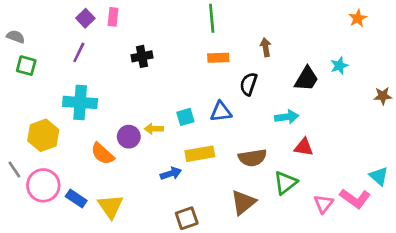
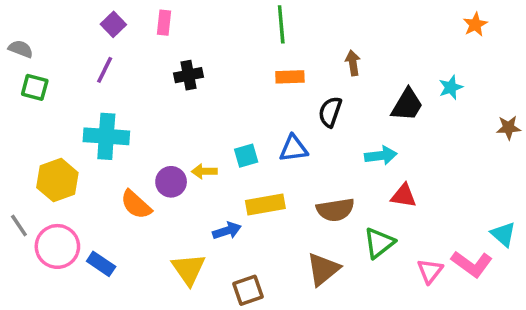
pink rectangle: (113, 17) -> (164, 23), moved
yellow triangle: (110, 206) -> (189, 269), moved

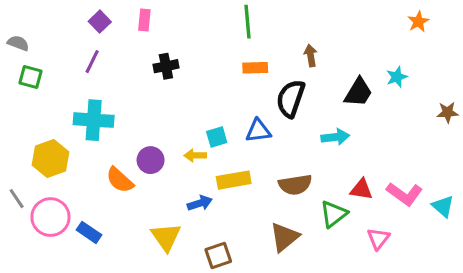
black semicircle: (330, 112) -> (291, 99), size x1.4
yellow arrow: (204, 171) -> (195, 155), moved
red triangle: (404, 196) -> (361, 189), moved
pink L-shape: (472, 264) -> (405, 194), moved

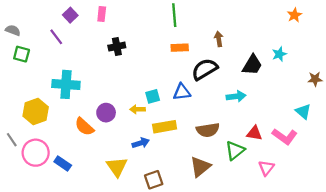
purple line: (92, 62) -> (56, 37), moved, turned -63
black semicircle: (291, 99) -> (205, 69), turned 40
cyan triangle: (443, 206) -> (303, 112), moved

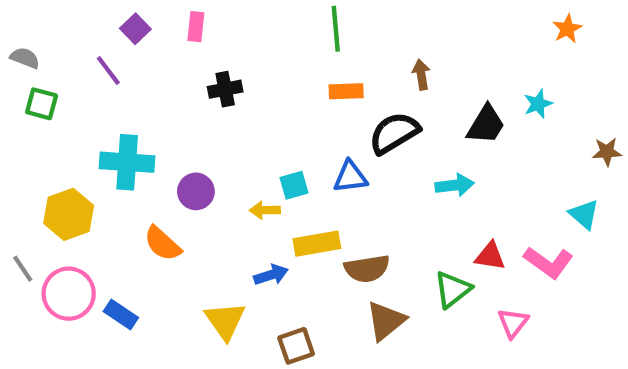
purple circle: (106, 113) -> (196, 191), moved
brown semicircle: (208, 130) -> (367, 269), moved

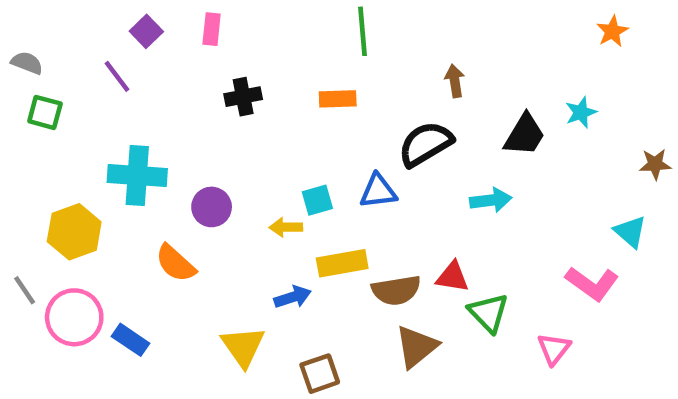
orange rectangle: (346, 91) -> (338, 99), moved
red triangle: (490, 256) -> (452, 277), moved
green triangle: (453, 289) -> (489, 313), turned -36

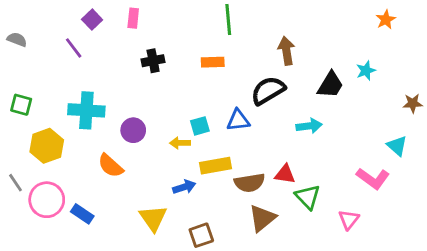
brown arrow: (455, 81) -> (286, 51), size x1.4
green square: (45, 112) -> (21, 105), moved

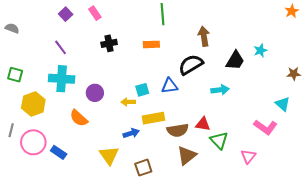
pink rectangle: (133, 18) -> (95, 13), turned -40
orange star: (386, 20) -> (292, 11), moved
purple line: (74, 48) -> (61, 47), moved
gray line: (15, 183) -> (11, 130), turned 48

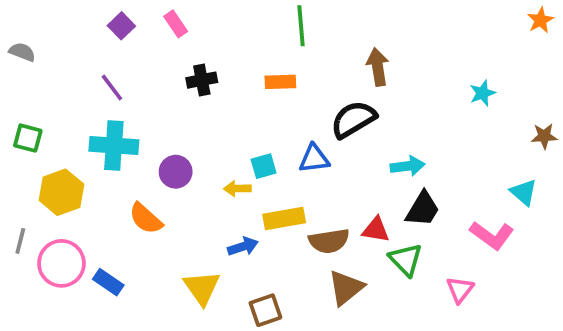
black trapezoid: (235, 61) -> (423, 209), moved

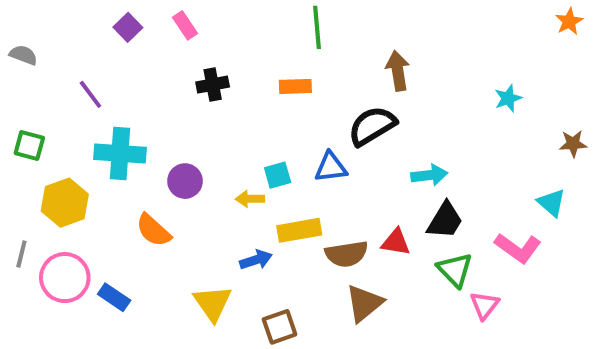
purple line: (112, 88) -> (90, 94), moved
green triangle: (406, 260) -> (455, 270), moved

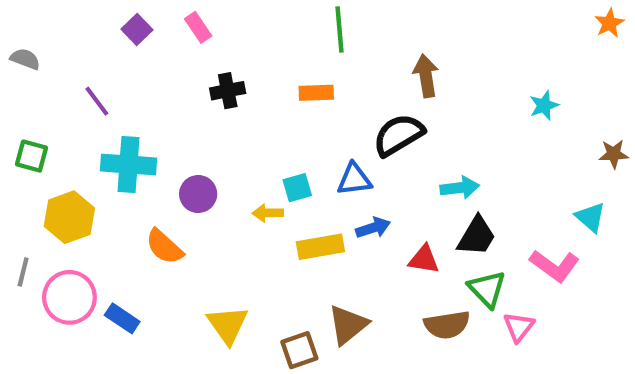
brown semicircle: (347, 254) -> (447, 325), moved
blue arrow: (256, 260) -> (373, 228), moved
brown triangle: (364, 303) -> (348, 325), moved

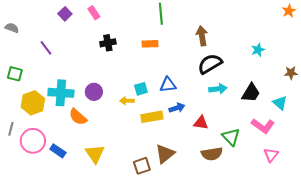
black semicircle: (398, 135) -> (210, 64), moved
cyan cross: (129, 164) -> (61, 93), moved
black trapezoid: (477, 236) -> (251, 93), moved
yellow triangle: (228, 325) -> (95, 154), moved
pink triangle: (519, 327) -> (271, 155), moved

